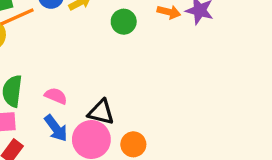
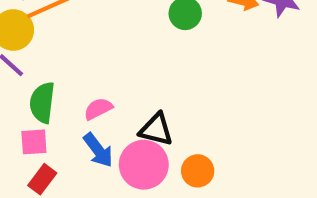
pink semicircle: (56, 96) -> (98, 109), turned -50

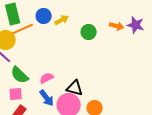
green semicircle: (42, 103) -> (20, 75), turned -54

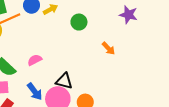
orange arrow: (117, 26) -> (108, 48), moved, turned 32
pink semicircle: (47, 78) -> (35, 60), moved

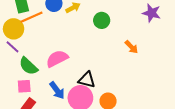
pink semicircle: (35, 60) -> (57, 59), size x1.5

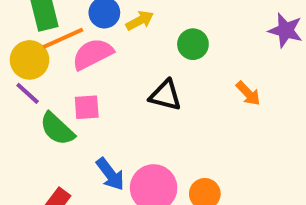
pink semicircle: (57, 59) -> (93, 54), moved
black triangle: (87, 80) -> (165, 95), moved
pink square: (24, 86) -> (87, 107), moved

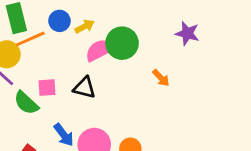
green circle: (193, 44) -> (122, 43), size x1.5
pink semicircle: (93, 54) -> (100, 50), moved
black triangle: (165, 95) -> (85, 88), moved

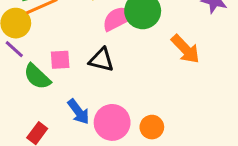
orange arrow: (161, 78) -> (185, 49), size x1.5

